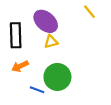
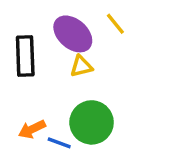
yellow line: (89, 12) -> (115, 24), moved
orange arrow: (20, 66) -> (32, 129), moved

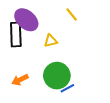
purple ellipse: (73, 34) -> (26, 20), moved
blue line: (59, 143) -> (67, 88), moved, turned -48

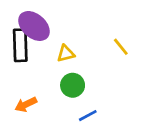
yellow line: (72, 14) -> (121, 47), moved
green circle: (57, 76) -> (73, 85), moved, size x0.7

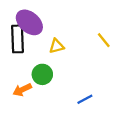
green circle: (73, 85) -> (42, 74), moved
blue line: (88, 116) -> (85, 99), moved

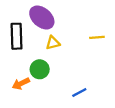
purple ellipse: (29, 22) -> (42, 17), moved
yellow line: (104, 40) -> (97, 37), turned -56

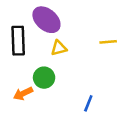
blue line: (79, 92) -> (88, 103), turned -40

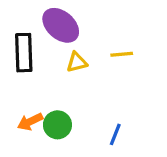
yellow line: (108, 42) -> (122, 54), moved
green circle: (44, 78) -> (57, 125), moved

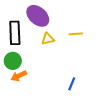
green circle: (57, 125) -> (13, 61), moved

